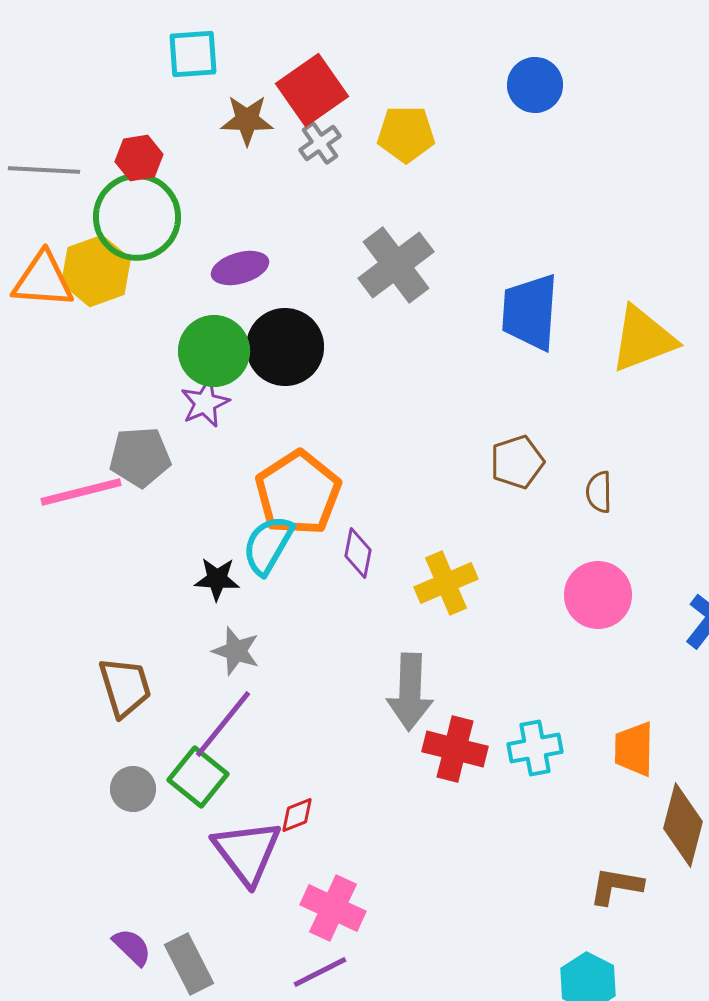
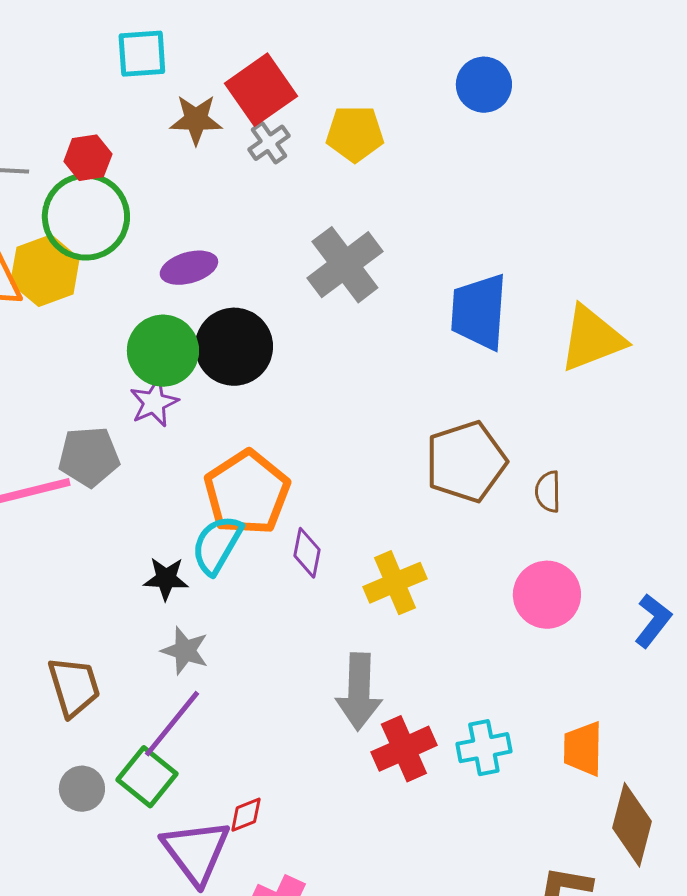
brown pentagon: (517, 462) -> (466, 462), size x1.5
red cross: (455, 749) -> (404, 749), turned -38

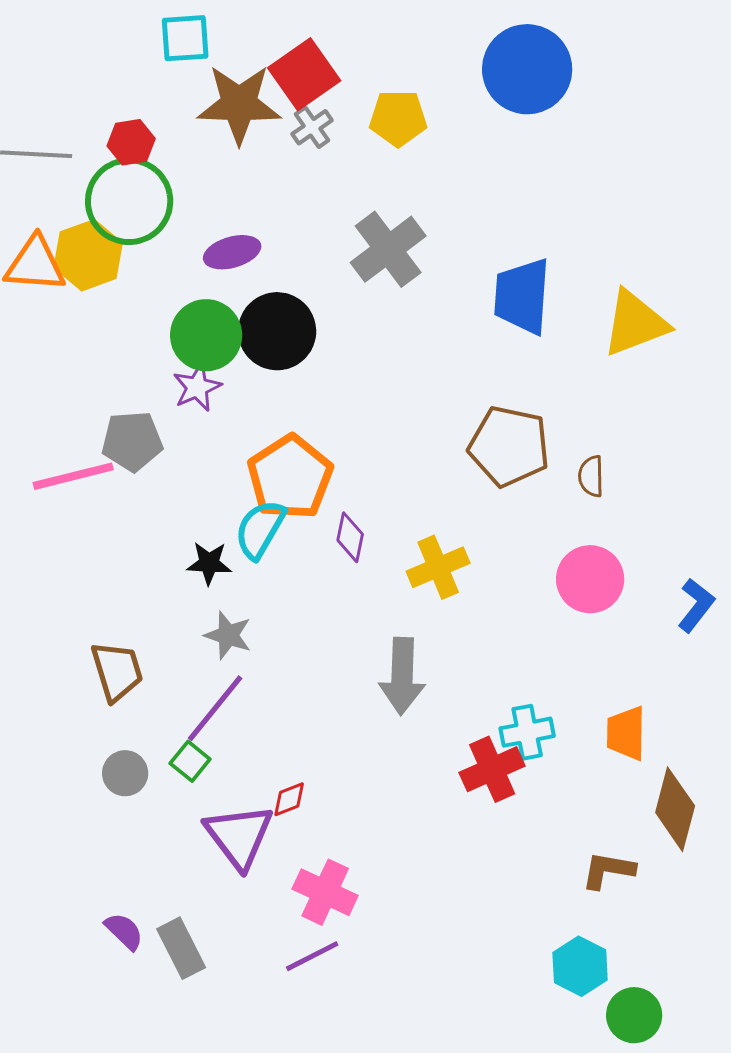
blue circle: (484, 85) -> (527, 69), size x1.6
brown star: (196, 120) -> (239, 104), size x1.6
brown pentagon: (466, 462) -> (509, 446), turned 30
red cross: (404, 749) -> (492, 769), moved
green square: (147, 777) -> (190, 761), size x0.7

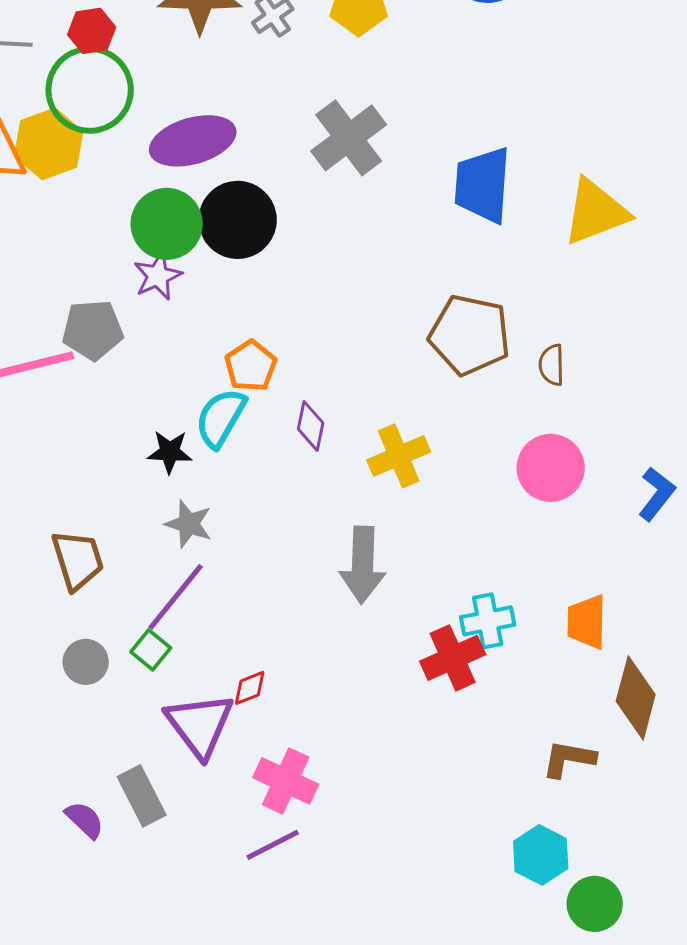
purple ellipse: (232, 252) -> (193, 141), size x1.5
orange pentagon: (290, 477) -> (251, 366), size x0.6
gray rectangle: (181, 948) -> (142, 796), moved

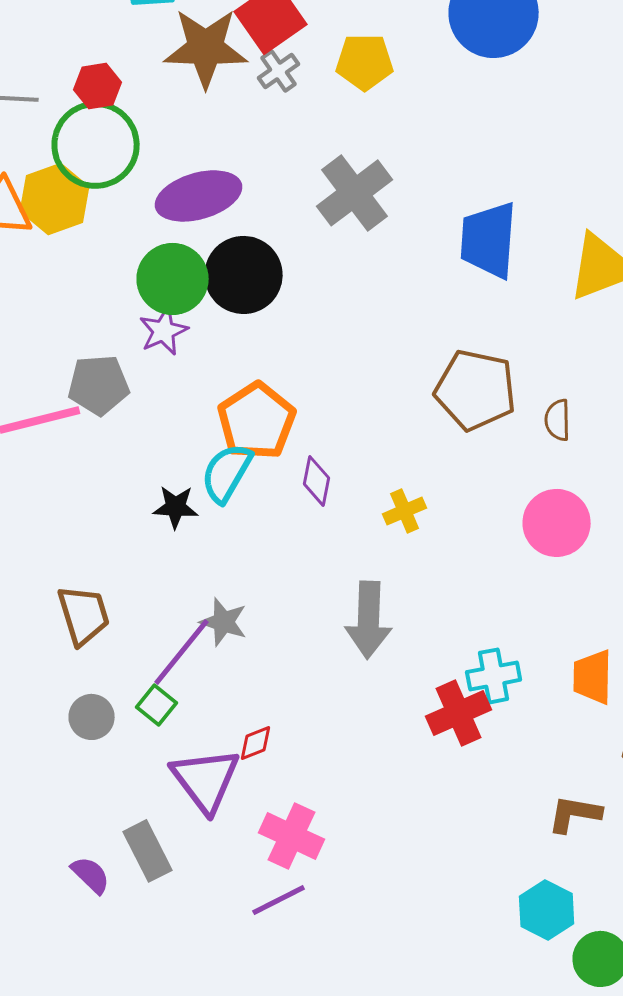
orange pentagon: (251, 366) -> (257, 421), size x1.5
yellow cross: (399, 456) -> (405, 511), size x0.7
gray star: (189, 524) -> (224, 622), moved

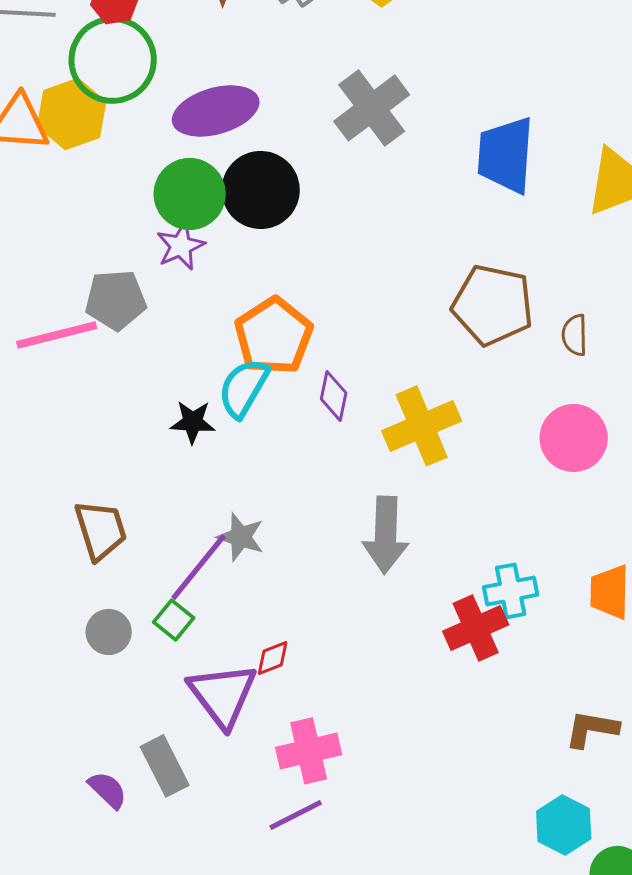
yellow cross: (405, 511) -> (422, 426), size x1.8
pink cross: (292, 836) -> (309, 751), turned -38

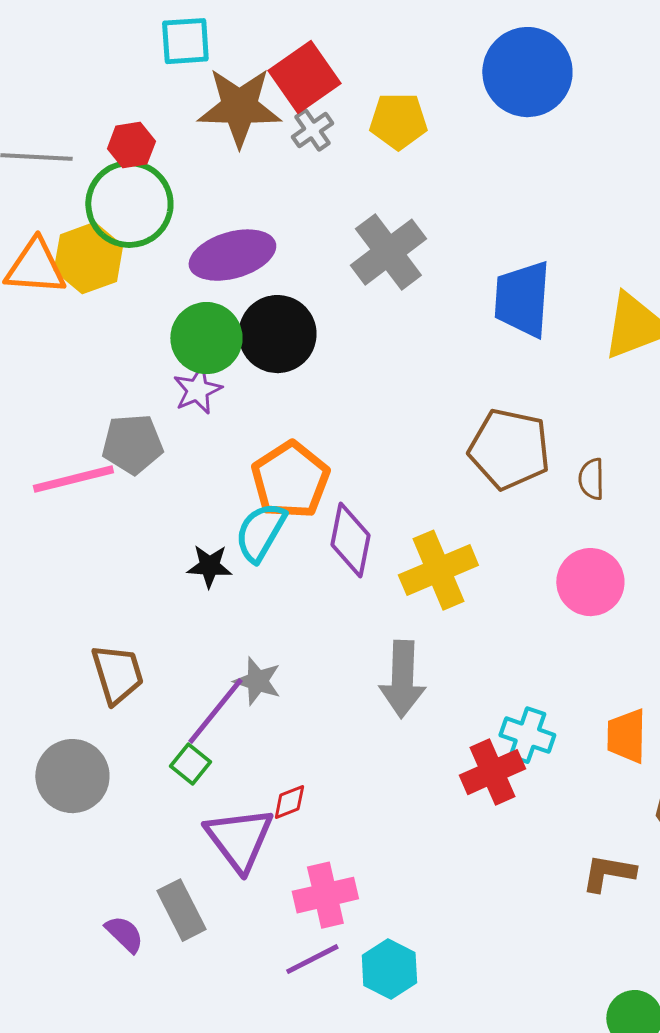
purple diamond: (334, 396) -> (350, 540), size x1.5
cyan cross: (511, 591) -> (527, 735), turned 30
gray circle: (109, 632) -> (72, 776), moved, size x1.6
cyan hexagon: (564, 825) -> (389, 969), moved

